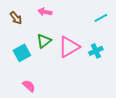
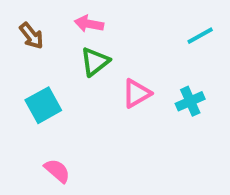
green triangle: (44, 41) -> (95, 62), moved
pink triangle: (69, 47) -> (137, 93), size x0.7

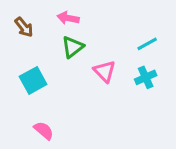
cyan line: (200, 36) -> (147, 44), moved
pink triangle: (137, 93) -> (105, 71), turned -45

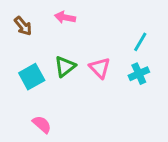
cyan line: (147, 44) -> (140, 42), turned -30
green triangle: (73, 47) -> (65, 66), moved

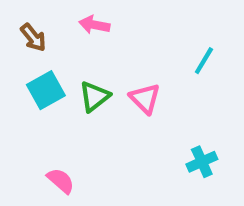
cyan cross: (139, 74) -> (202, 162), moved
cyan square: (32, 77) -> (46, 90), moved

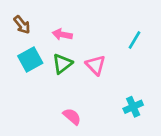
pink arrow: (94, 25) -> (62, 34), moved
pink semicircle: (61, 181) -> (72, 116), moved

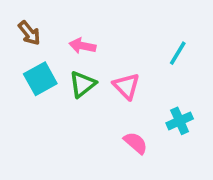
cyan cross: (133, 107) -> (180, 121), moved
pink semicircle: (72, 116) -> (136, 143), moved

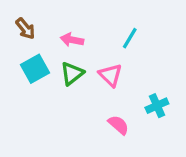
cyan line: (178, 53) -> (130, 38), moved

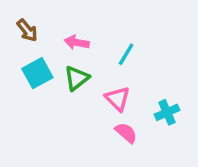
cyan line: (130, 38) -> (126, 54), moved
pink triangle: (110, 75) -> (118, 99), moved

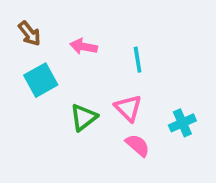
cyan line: (126, 54) -> (138, 60), turned -40
green triangle: (77, 78) -> (84, 117), moved

